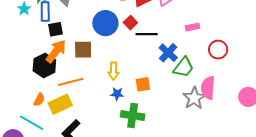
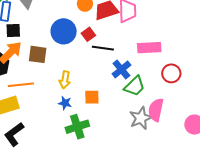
pink rectangle: (193, 27) -> (149, 48), size x1.6
green cross: (133, 115) -> (77, 127), turned -35

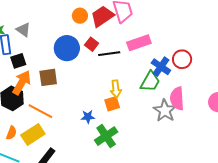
pink rectangle: (149, 48) -> (139, 43), moved
blue cross: (121, 69) -> (161, 67), moved
yellow arrow: (65, 80) -> (116, 89), moved
orange line: (21, 85) -> (40, 111), turned 50

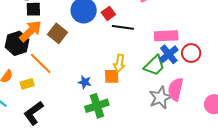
pink rectangle: (139, 43) -> (166, 36), moved
brown square: (48, 77) -> (58, 33), turned 30
yellow rectangle: (33, 134) -> (27, 84), size x0.6

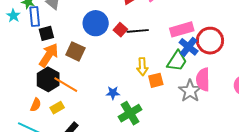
red square: (108, 13) -> (120, 30), moved
black hexagon: (17, 43) -> (48, 79), moved
red circle: (191, 53) -> (210, 41), size x1.4
orange square: (112, 76) -> (156, 80), moved

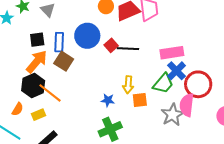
blue rectangle: (35, 16) -> (59, 42), moved
red circle: (210, 41) -> (198, 84), moved
blue star: (113, 93) -> (108, 100), moved

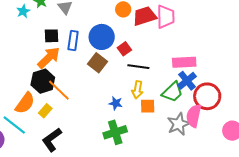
black line: (128, 49) -> (138, 67), moved
brown square: (64, 61) -> (98, 63), moved
orange semicircle: (18, 109) -> (25, 103), size x1.6
yellow rectangle: (38, 115) -> (45, 111), turned -32

